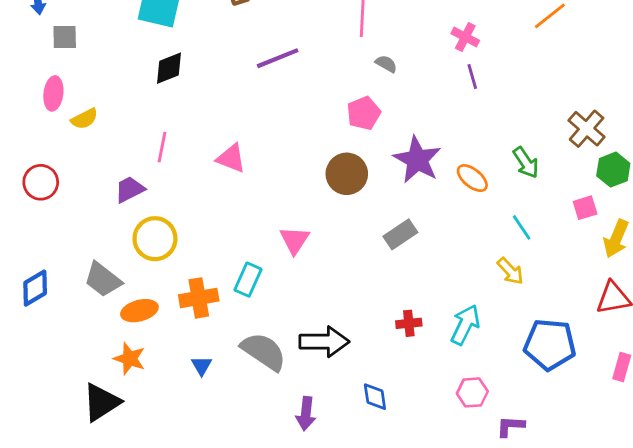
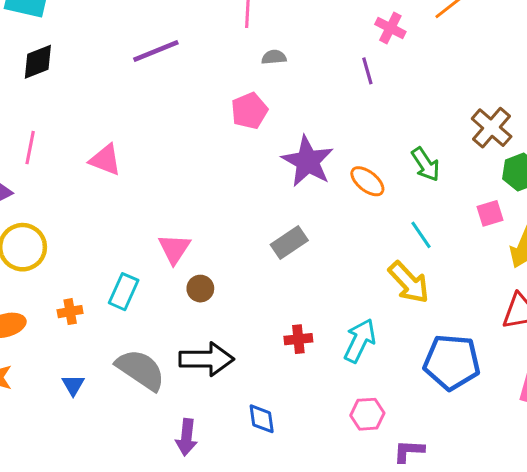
pink cross: (465, 37) -> (390, 28), moved
gray semicircle: (386, 64) -> (274, 57), turned -35
brown circle: (347, 174) -> (200, 289), moved, size x0.6
yellow arrow: (510, 271) -> (409, 282), size x1.4
orange cross: (199, 298) -> (70, 312), size x0.6

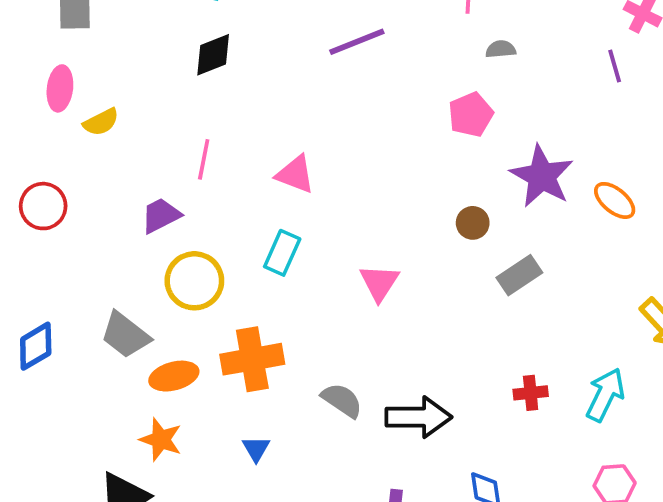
brown circle: (200, 289) -> (473, 223), moved
cyan rectangle: (124, 292) -> (282, 253), moved
orange cross: (70, 312) -> (252, 359), size x2.0
gray semicircle: (141, 370) -> (342, 400), moved, size x0.7

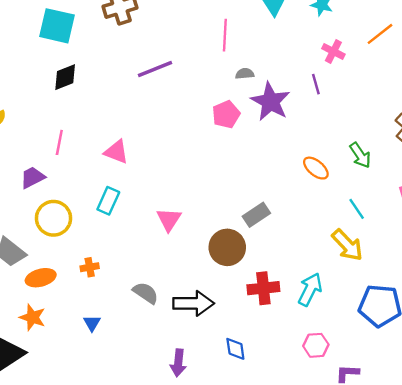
purple star: (542, 176) -> (270, 102), moved
brown circle: (473, 223) -> (227, 247), moved, size x1.8
orange cross: (252, 359) -> (90, 267), size x0.5
red cross: (531, 393) -> (263, 288), size x1.5

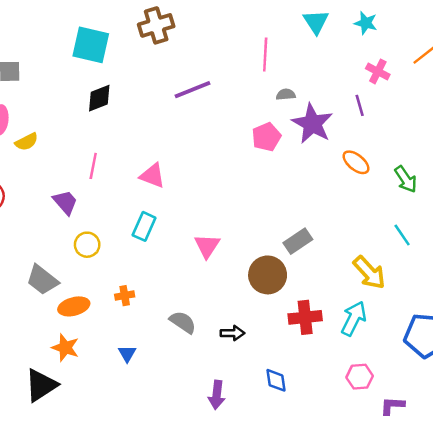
orange ellipse: (316, 168) -> (356, 162), moved
purple trapezoid: (32, 177) -> (65, 202), turned 76
yellow circle: (53, 218) -> (87, 245), size x0.7
yellow arrow: (347, 245) -> (369, 273), moved
black arrow: (193, 303) -> (232, 333), size x0.6

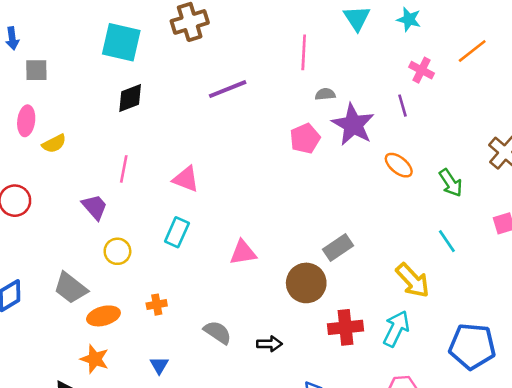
pink triangle: (207, 246) -> (243, 253), turned 48

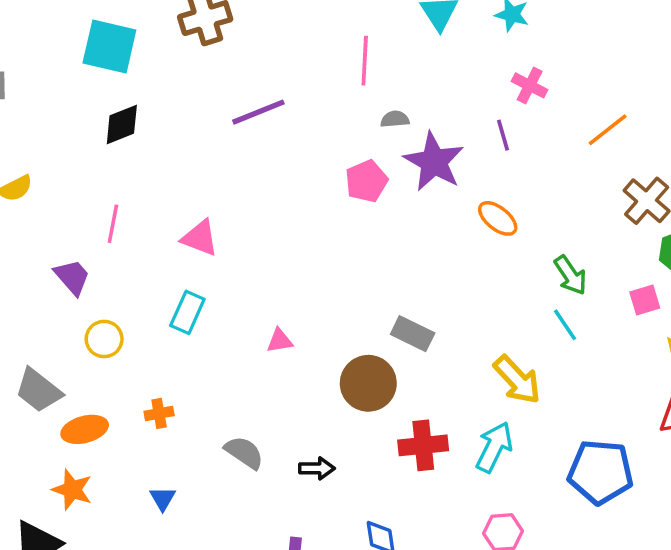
orange line: (472, 51) -> (608, 130), moved
green arrow: (451, 183) -> (570, 275), moved
gray rectangle: (338, 247) -> (413, 334), turned 60
pink triangle: (243, 253) -> (280, 341), size x0.7

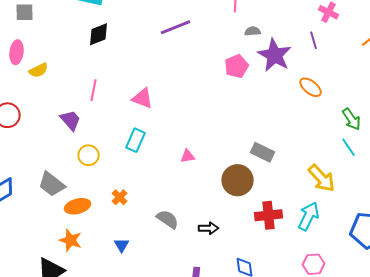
orange cross: (159, 413) -> (120, 197), turned -35

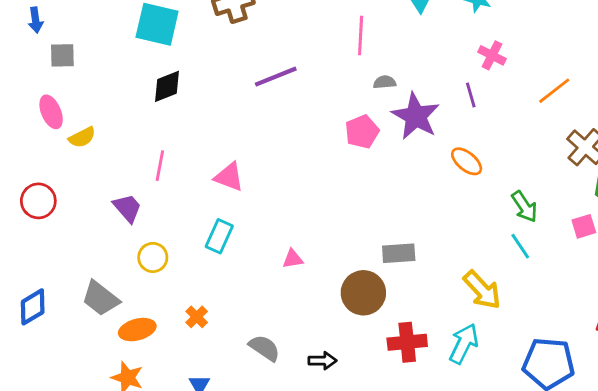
pink ellipse: (17, 52) -> (51, 112), turned -30
gray rectangle: (263, 152) -> (399, 253), turned -30

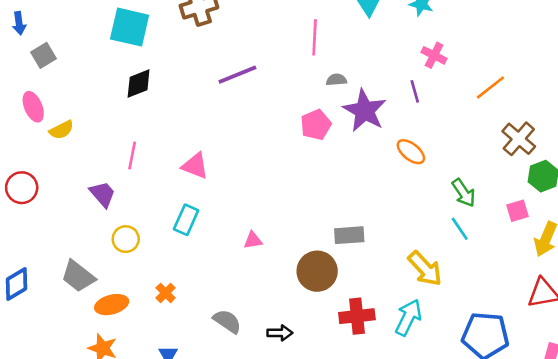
gray square: (62, 55) -> (43, 55), turned -30

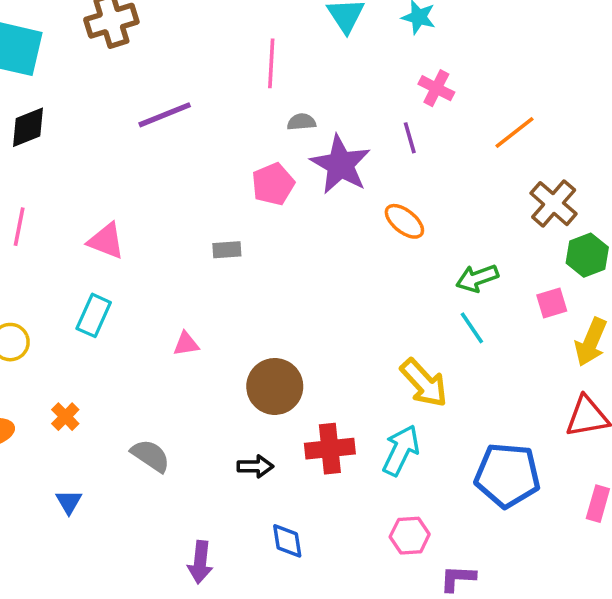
green arrow: (464, 193) -> (477, 278), turned 104
gray rectangle: (349, 235) -> (227, 250), moved, size x0.7
black arrow: (280, 333) -> (255, 466), moved

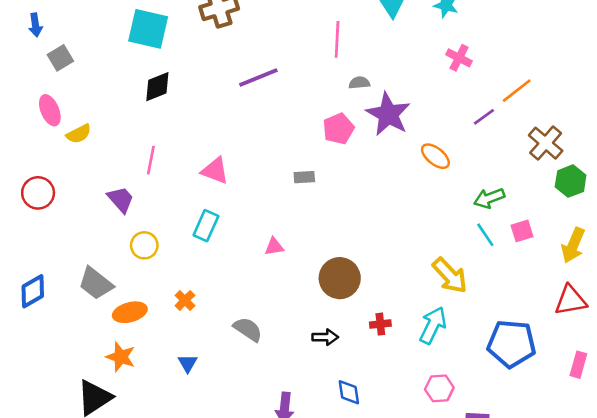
purple line: (410, 138) -> (484, 117), moved, turned 70
pink square: (552, 303) -> (522, 231), moved
red cross: (330, 449) -> (380, 324), size x0.6

